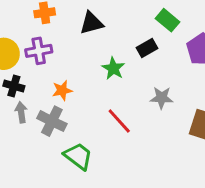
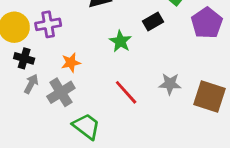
gray star: (162, 98) -> (170, 84), moved
gray arrow: (21, 112) -> (31, 84), turned 36
gray cross: (52, 121) -> (61, 92), turned 32

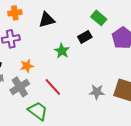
gray star: (170, 84) -> (97, 92), moved
red line: (126, 92) -> (53, 87), moved

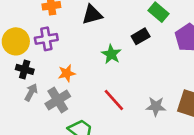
red line: (53, 87) -> (114, 100), moved

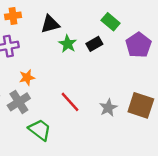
green star: (111, 54) -> (68, 44), moved
gray star: (156, 106) -> (108, 108), turned -30

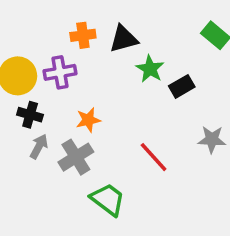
orange cross: (13, 16) -> (83, 35), moved
black rectangle: (94, 44) -> (182, 86), moved
gray star: (108, 108) -> (212, 139), moved, turned 30

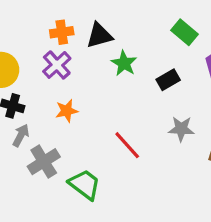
purple cross: (60, 72) -> (57, 65), moved, turned -32
black rectangle: (182, 86) -> (168, 80), moved
gray cross: (76, 157) -> (44, 162), moved

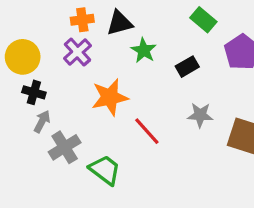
orange star: (67, 111) -> (110, 97), moved, size x1.6

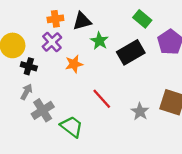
black rectangle: (187, 67) -> (131, 52), size x1.6
black cross: (34, 92) -> (29, 66), moved
orange star: (110, 97) -> (74, 64), moved, size x0.7
gray star: (200, 115) -> (140, 112), moved, turned 30

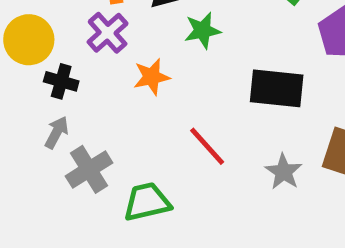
green star: (99, 41) -> (203, 30), turned 30
black rectangle: (131, 52) -> (277, 88), moved, turned 36
green trapezoid: (72, 127) -> (147, 202), turned -50

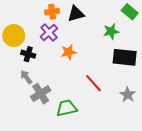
green star: (203, 30) -> (111, 31), moved
gray arrow: (57, 132) -> (26, 77), turned -64

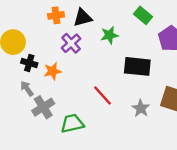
green star: (111, 31) -> (109, 35), moved
purple cross: (49, 32) -> (71, 43), moved
orange star: (69, 52) -> (52, 71), moved

